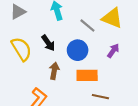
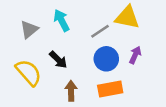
gray triangle: (18, 12) -> (29, 29), moved
gray line: (87, 26) -> (100, 31), turned -63
blue circle: (78, 50) -> (106, 59), moved

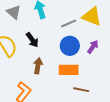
gray triangle: (29, 29) -> (14, 12), turned -49

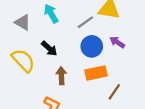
purple arrow: (93, 47) -> (117, 42), turned -80
brown line: (81, 90) -> (114, 92), turned -56

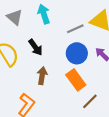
orange rectangle: (96, 73) -> (76, 80), turned 55

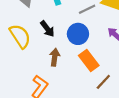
blue circle: (77, 53) -> (78, 34), moved

